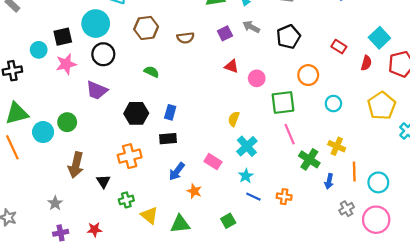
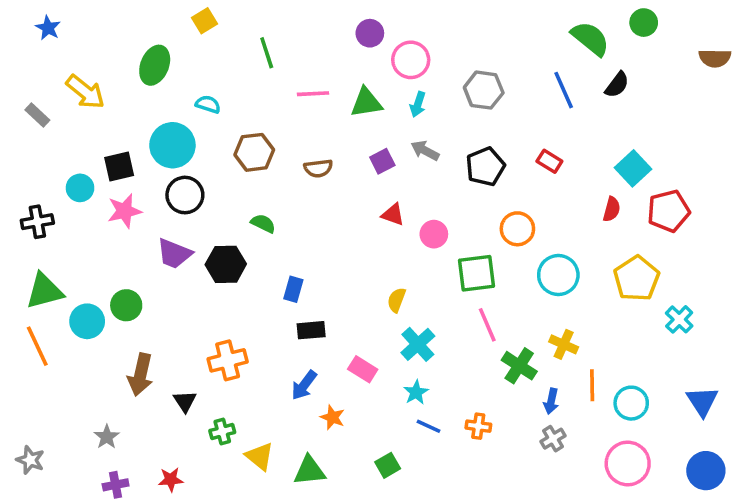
red rectangle: (339, 47) -> (549, 161), moved
cyan circle: (333, 104) -> (558, 275), size x1.5
black hexagon: (136, 113) -> (226, 264), moved
black rectangle: (168, 139) -> (311, 330), moved
gray cross: (347, 209) -> (553, 439), moved

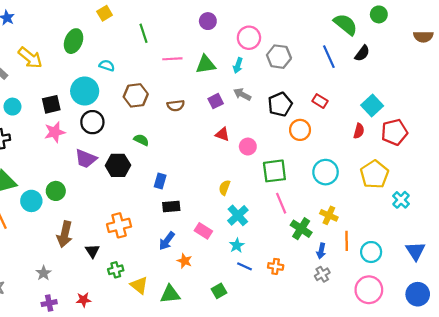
pink circle: (411, 60) -> (249, 38), moved
cyan circle: (80, 188) -> (12, 107), moved
orange circle: (517, 229) -> (300, 130), moved

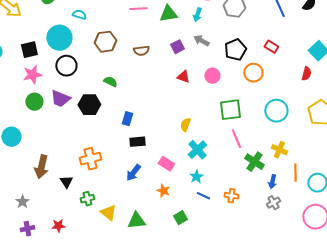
pink circle: (248, 147) -> (212, 76), moved
green circle: (56, 191) -> (34, 102), moved
orange star: (185, 261) -> (163, 191), moved

